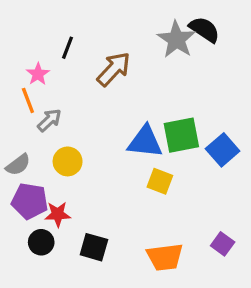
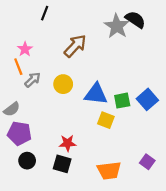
black line: (68, 48) -> (45, 13), moved
green square: (181, 135) -> (122, 101), moved, size x0.7
yellow circle: (68, 161) -> (63, 84), moved
red star: (58, 214) -> (68, 143), moved

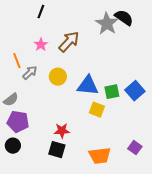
pink star: (25, 49) -> (41, 45), moved
black circle: (27, 161) -> (13, 146), moved

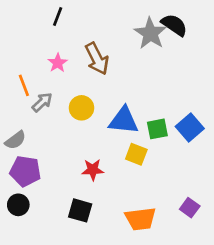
brown arrow: (69, 42) -> (97, 59), turned 110
red star: (62, 131) -> (93, 170), moved

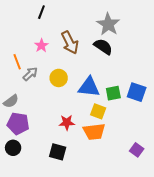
black semicircle: (174, 25) -> (103, 47), moved
blue square: (190, 128) -> (137, 92), turned -30
orange trapezoid: (141, 219) -> (94, 132), moved

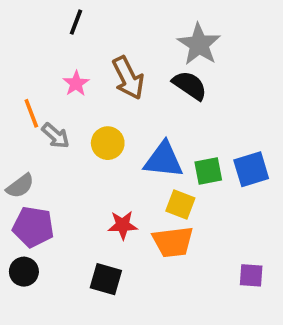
gray arrow: (30, 74) -> (56, 136), turned 84
blue square: (137, 92) -> (251, 169), turned -36
purple square: (137, 150) -> (251, 275), turned -32

